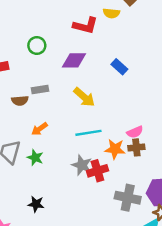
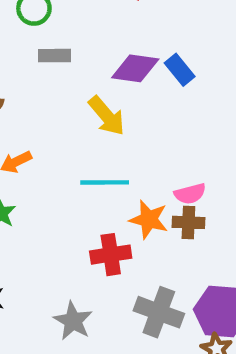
purple diamond: (74, 60) -> (135, 68), moved
gray rectangle: (40, 90) -> (54, 56), moved
gray star: (82, 165) -> (73, 321), moved

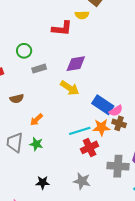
blue rectangle: (180, 70) -> (103, 105), moved, size x1.5
cyan line: (105, 182) -> (80, 131), moved
brown cross: (188, 222) -> (119, 123), turned 32

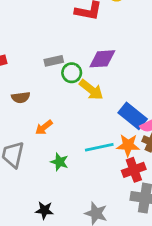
green circle: (24, 51) -> (72, 73), moved
green star: (36, 144) -> (59, 162), moved
red cross: (90, 147) -> (134, 170), moved

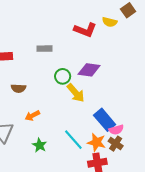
gray rectangle: (54, 61) -> (45, 49), moved
cyan line: (99, 147) -> (73, 140), turned 50

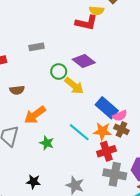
red L-shape: (85, 30) -> (86, 23), moved
purple diamond: (89, 70) -> (84, 61), turned 40
orange arrow: (32, 116) -> (35, 115), size x1.5

